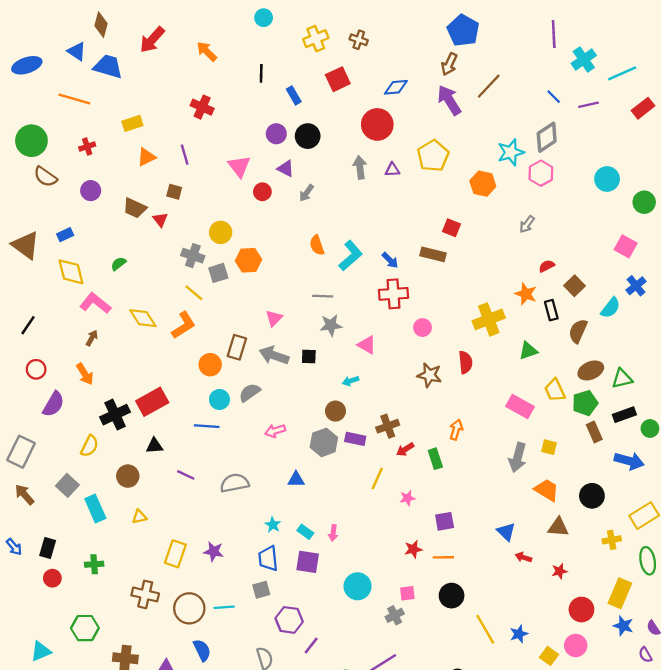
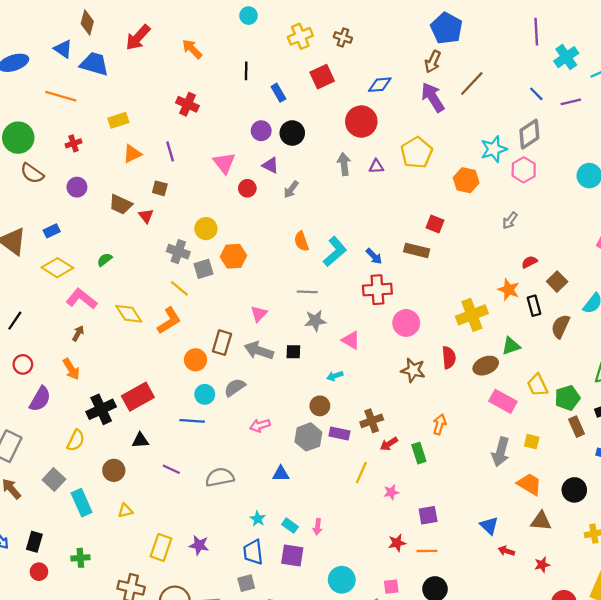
yellow diamond: (71, 272) -> (57, 268), turned -44
pink circle: (423, 328) -> (406, 323), size x1.5
brown ellipse: (591, 370) -> (486, 366), moved

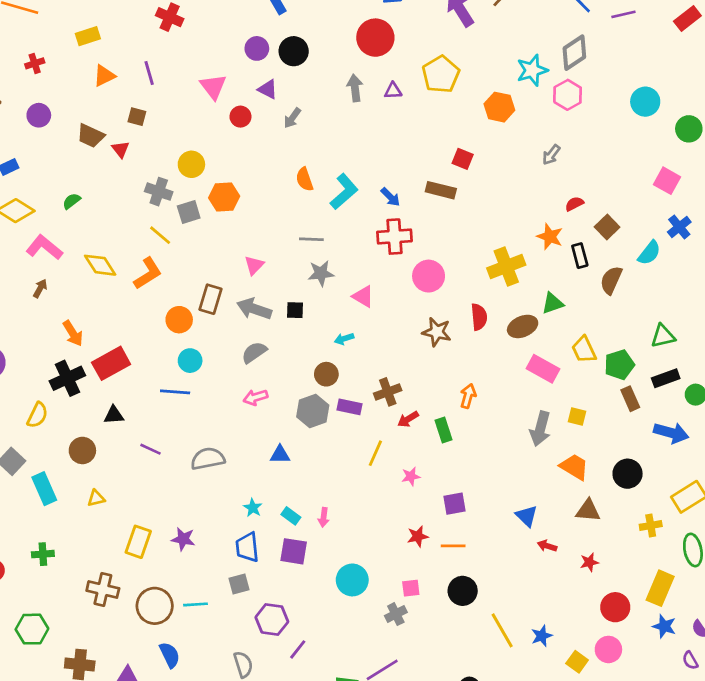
orange arrow: (71, 369) -> (73, 333), moved
gray semicircle: (235, 387) -> (254, 352), moved

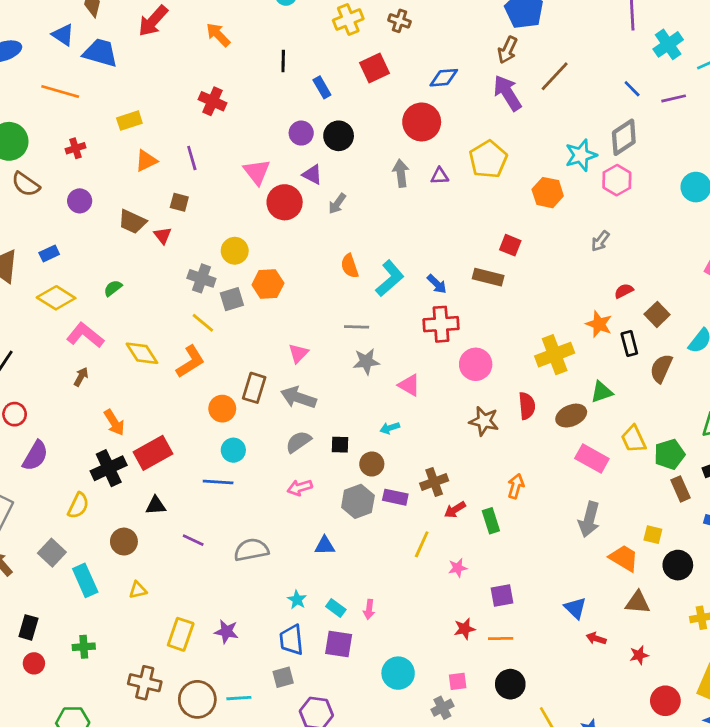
red circle: (240, 117) -> (285, 202), size x1.6
black square: (295, 310) -> (340, 445), moved
yellow square: (577, 416) -> (653, 535), moved

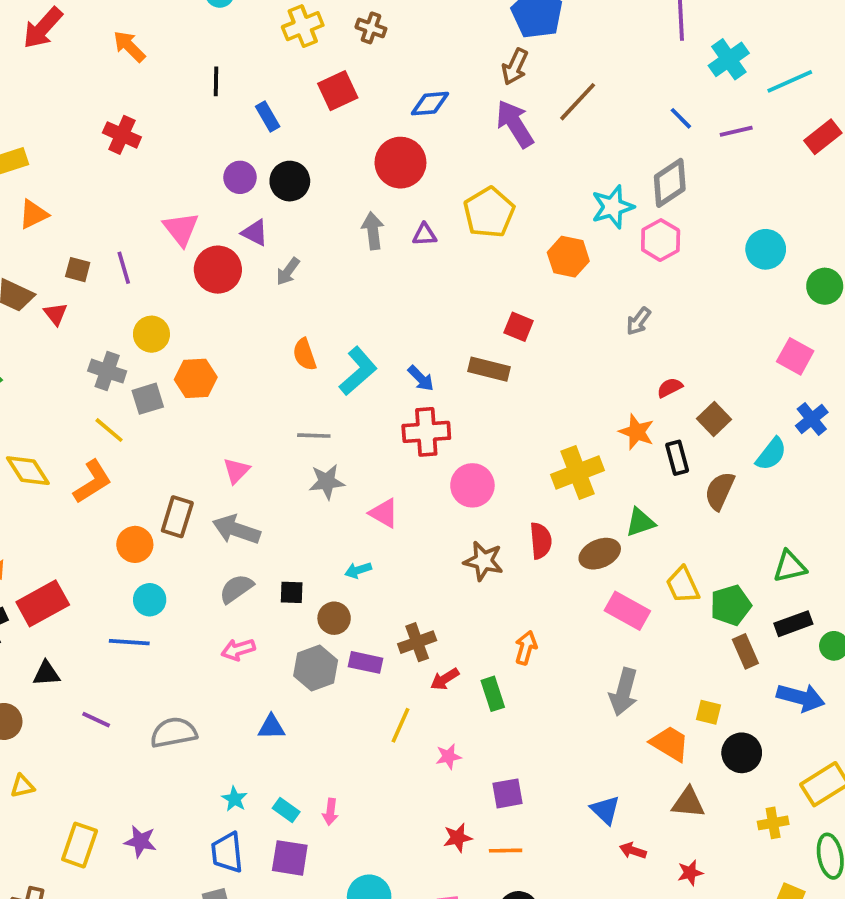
purple line: (192, 158) -> (124, 268), moved

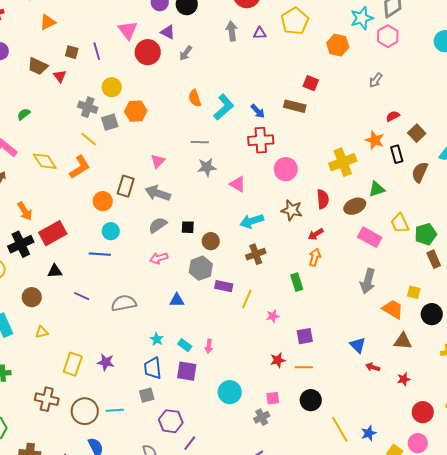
cyan arrow: (358, 570) -> (252, 221), moved, size x1.6
purple rectangle: (365, 662) -> (224, 286), moved
red arrow: (445, 679) -> (316, 234), moved

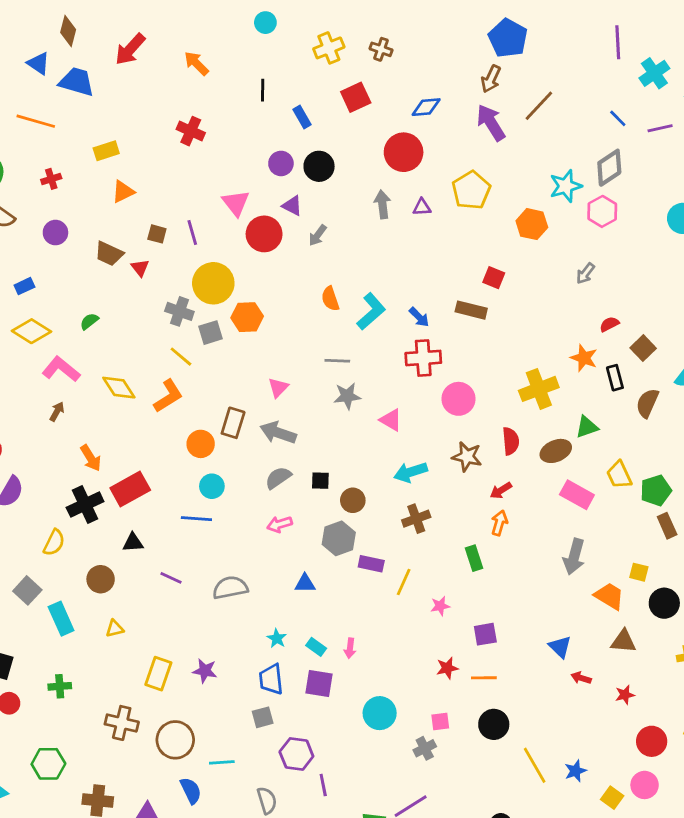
yellow circle: (112, 87) -> (213, 283), size x1.5
cyan line: (115, 410) -> (222, 762), moved
purple line: (190, 443) -> (323, 785), turned -49

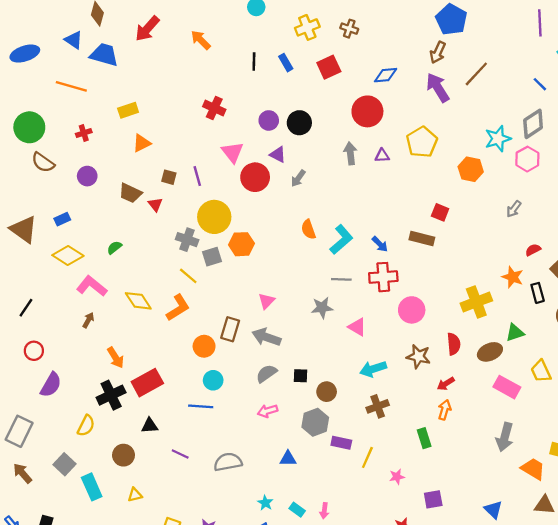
blue rectangle: (302, 117) -> (286, 63), moved
red cross: (191, 131) -> (214, 108), moved
gray line: (337, 361) -> (341, 279), moved

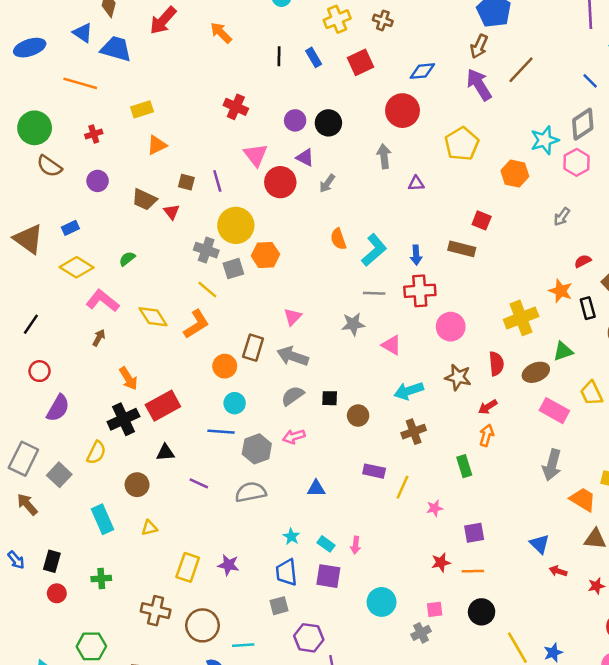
purple triangle: (382, 156) -> (416, 183), moved
blue arrow: (380, 244) -> (416, 255), turned 42
gray hexagon: (315, 422) -> (257, 449), moved
gray square: (65, 464) -> (59, 475), moved

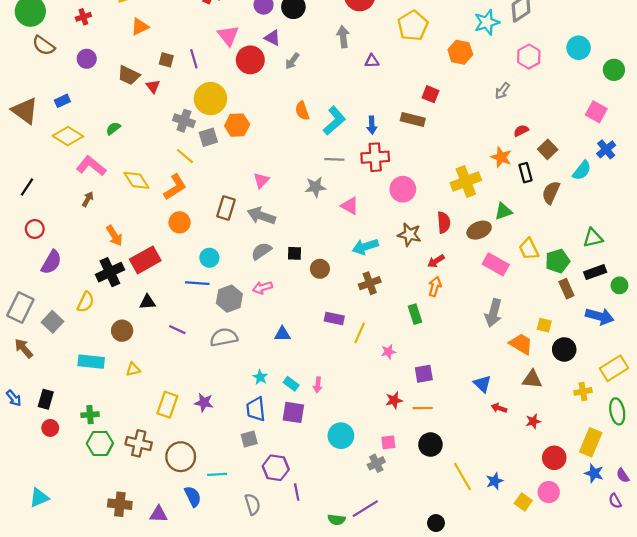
pink hexagon: (577, 162) -> (529, 57), moved
orange circle: (225, 366) -> (180, 222), moved
cyan rectangle: (102, 519) -> (91, 362), turned -60
green hexagon: (91, 646) -> (100, 443), moved

